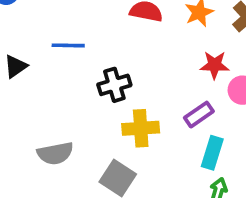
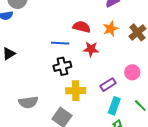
blue line: (68, 45) -> (60, 43), moved
red star: (215, 65) -> (91, 49), moved

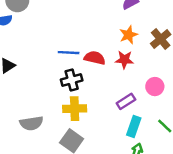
red semicircle: (82, 27) -> (95, 58), moved
red star: (91, 49) -> (124, 60), moved
yellow cross: (76, 91) -> (75, 109), moved

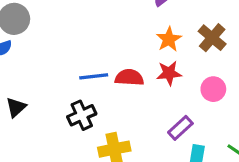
black cross: (72, 80) -> (82, 115), moved
pink circle: (155, 87) -> (213, 89), moved

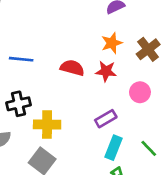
blue line: (94, 76) -> (21, 59), moved
black cross: (82, 115) -> (19, 104), moved

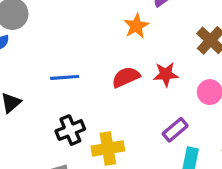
orange star: (112, 43) -> (136, 26), moved
red semicircle: (72, 68) -> (126, 77), turned -30

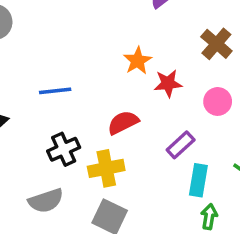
orange star: (136, 26) -> (138, 61), moved
red semicircle: (126, 77) -> (123, 123), moved

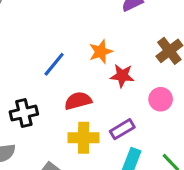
blue line: (55, 91) -> (54, 64), moved, turned -56
yellow cross: (106, 168) -> (84, 138), moved

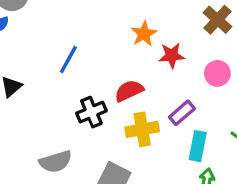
blue line: (54, 64) -> (68, 60), moved
black cross: (24, 113) -> (91, 112), moved

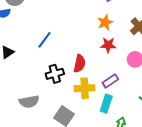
orange star: (144, 34) -> (105, 22), moved
red semicircle: (129, 91) -> (79, 64), turned 120
cyan rectangle: (198, 146) -> (106, 104), moved

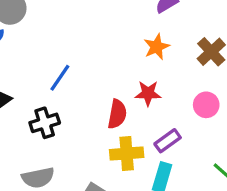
red star: (108, 45) -> (148, 93), moved
black cross: (55, 74) -> (45, 123), moved

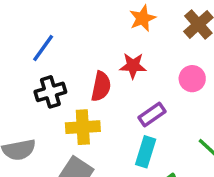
black cross: (45, 123) -> (50, 92), moved
yellow cross: (127, 153) -> (83, 127), moved

